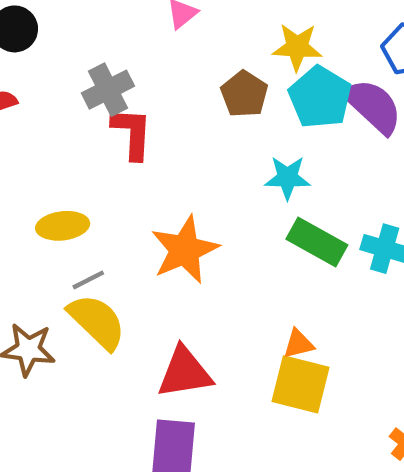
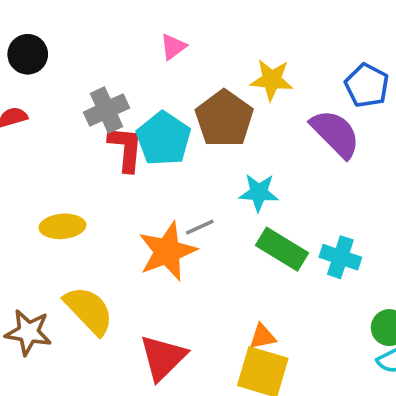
brown pentagon: (244, 94) -> (224, 119), size x1.4
cyan pentagon: (320, 97) -> (164, 139), moved
gray line: (88, 280) -> (200, 227), moved
red triangle: (185, 372) -> (163, 357), turned -38

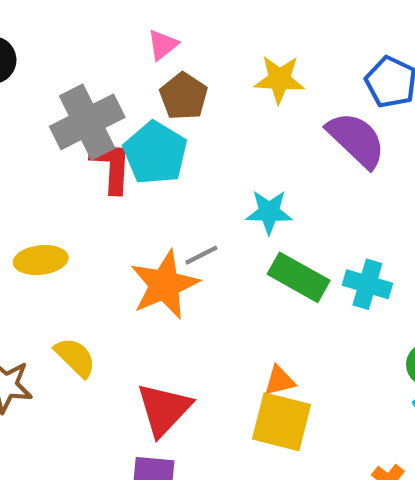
gray cross: (106, 110) -> (87, 122), size x1.4
brown pentagon: (224, 119) -> (184, 96), moved, size x0.7
yellow semicircle: (89, 310) -> (75, 357), size x0.7

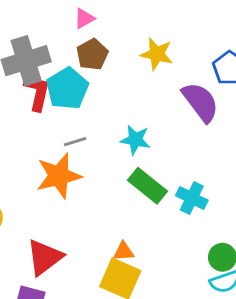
gray line: (201, 255) -> (75, 142), moved

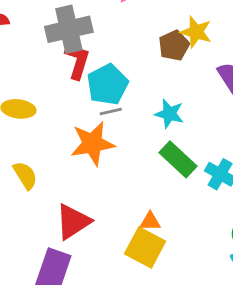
brown pentagon: (92, 54) -> (174, 45), moved
cyan pentagon: (67, 88) -> (107, 84), moved

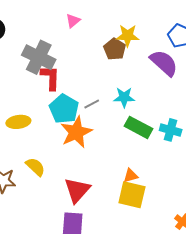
gray cross: (69, 29) -> (39, 57), turned -36
cyan pentagon: (107, 84) -> (64, 109), moved
gray line: (111, 111) -> (92, 104), moved

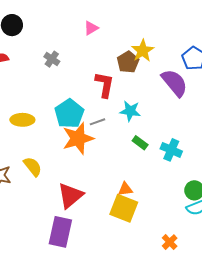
yellow star: (128, 36) -> (143, 51), turned 30
gray cross: (39, 57) -> (52, 59), size x0.5
red L-shape: (50, 78) -> (105, 85), moved
gray line: (92, 104) -> (97, 122), moved
green rectangle: (139, 127) -> (140, 143), size x0.6

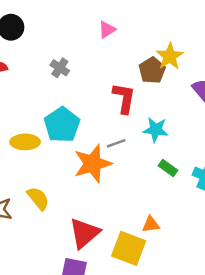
cyan pentagon: (69, 114) -> (62, 125), moved
yellow square: (124, 208) -> (129, 248), moved

